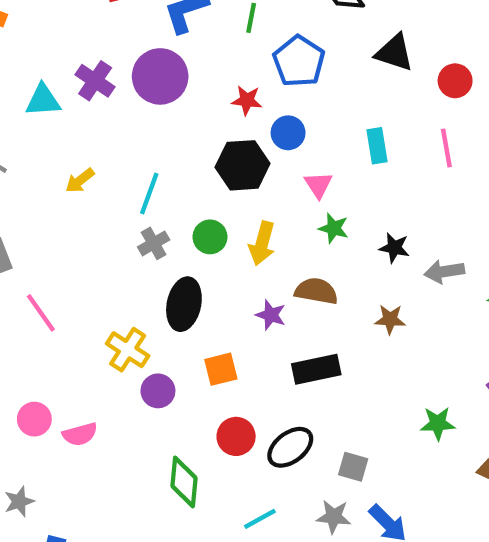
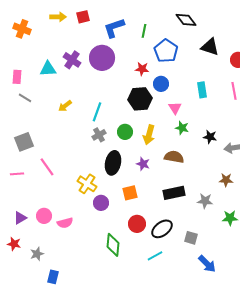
purple star: (271, 315) -> (143, 164), moved
brown star: (390, 319) -> (226, 180), moved
gray star: (334, 517) -> (205, 201), moved
cyan line: (260, 519) -> (155, 256), moved

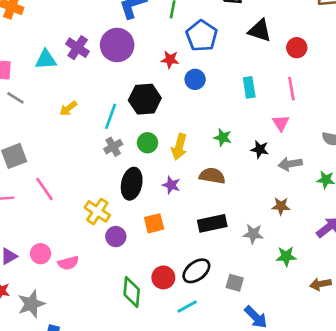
black hexagon: (140, 99) -> (145, 99), moved
pink triangle: (175, 108) -> (281, 123), moved
red circle: (137, 224) -> (163, 277), moved
gray star: (37, 254) -> (31, 304), size x1.5

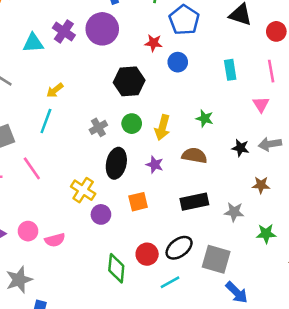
cyan line: (111, 116) -> (46, 121), moved
black star: (260, 149) -> (240, 148), moved
gray square: (235, 283) -> (216, 259), size x1.6

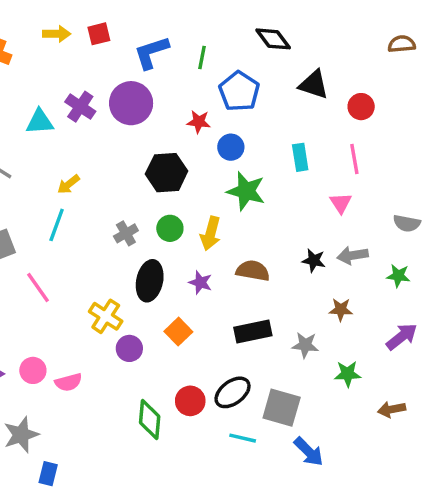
green star: (205, 118) -> (246, 191), moved, size x1.6
orange square: (138, 202) -> (178, 332), turned -30
cyan line: (170, 282) -> (243, 438), moved, turned 42

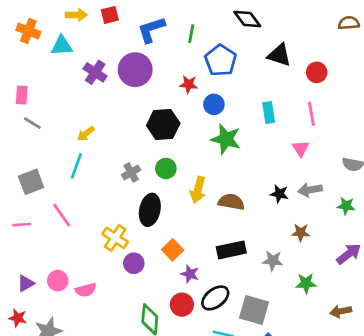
cyan triangle: (40, 122) -> (62, 46), moved
yellow arrow: (211, 233) -> (198, 190), moved
purple star: (200, 282) -> (190, 274), moved

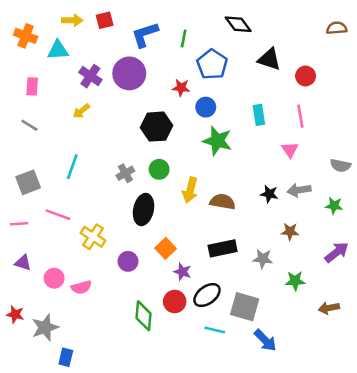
pink rectangle: (22, 95) -> (32, 86), moved
yellow arrow: (86, 134) -> (81, 111), moved
pink line: (62, 215) -> (58, 215), turned -35
yellow cross: (115, 238) -> (93, 237), moved
purple triangle: (26, 283) -> (23, 263), moved, turned 48

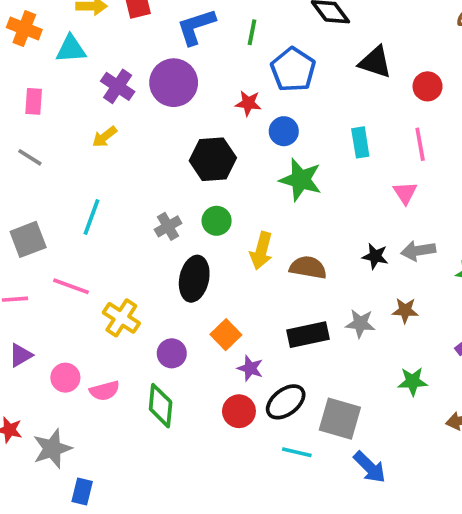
gray star: (263, 259) -> (360, 323), moved
purple triangle: (23, 263) -> (21, 355), turned -48
green diamond: (144, 316) -> (161, 406), moved

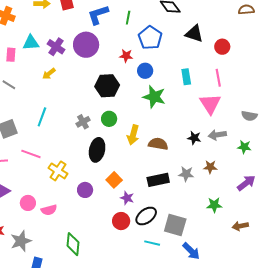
cyan triangle: (71, 49) -> (31, 43), moved
pink triangle: (405, 193) -> (210, 104), size x1.6
green diamond: (161, 406) -> (73, 244), moved

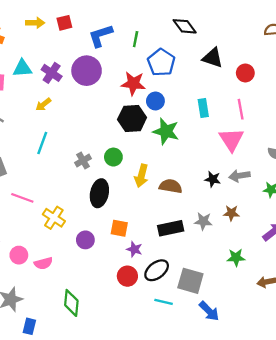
red star: (126, 56) -> (133, 83), size x1.5
black hexagon: (107, 86) -> (132, 119), moved
cyan line: (42, 117) -> (42, 143), moved
orange square: (114, 180) -> (119, 228), turned -35

